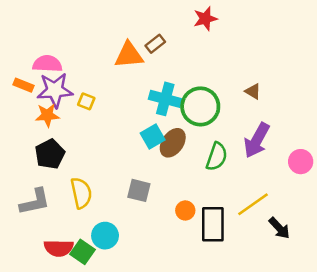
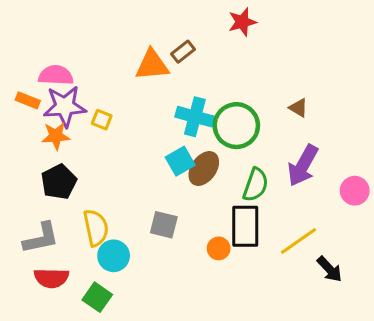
black rectangle: (213, 224) -> (245, 226), moved
cyan circle: (105, 236) -> (114, 256), moved
red semicircle: (59, 248) -> (51, 278), moved

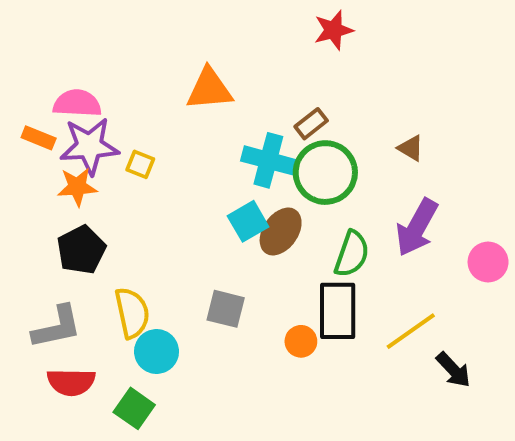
brown rectangle: (183, 52) -> (311, 124), moved

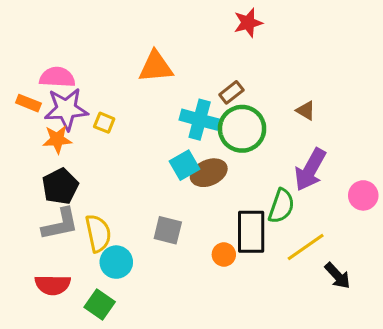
brown ellipse: (281, 232) -> (209, 173), turned 32
green semicircle: (352, 254) -> (281, 206), moved
gray L-shape: (57, 327) -> (60, 224), moved

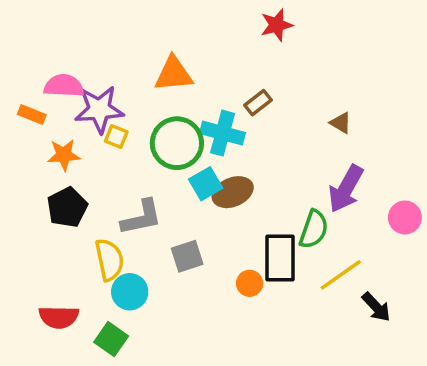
purple star: (66, 109) -> (99, 109), moved
green circle: (242, 129) -> (177, 143), moved
gray L-shape: (60, 224) -> (141, 217), moved
gray square: (168, 230) -> (187, 256), turned -32

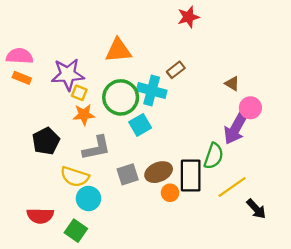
pink semicircle: (64, 86) -> (20, 56), moved
orange star: (64, 155) -> (84, 115), moved
brown ellipse: (233, 192) -> (159, 172), moved
pink circle: (405, 217) -> (250, 108), moved
yellow semicircle: (109, 260) -> (75, 177), turned 120

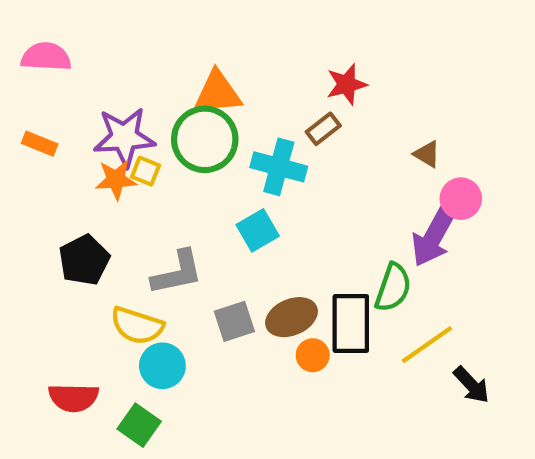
red star: (188, 17) -> (347, 84), moved
pink semicircle: (20, 56) -> (46, 57), moved
green circle: (121, 97) -> (205, 139), moved
orange star: (84, 115) -> (116, 180), moved

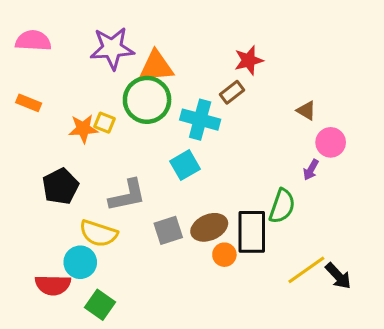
purple star: (124, 137) -> (112, 48), moved
purple arrow: (433, 237) -> (311, 170), size x0.5
yellow line: (427, 345) -> (306, 270), moved
cyan circle: (162, 366) -> (80, 262), moved

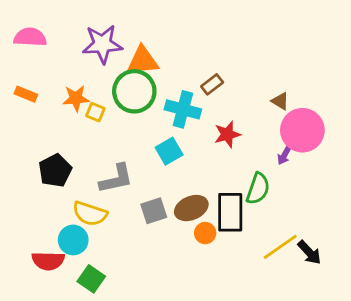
red star: (249, 60) -> (227, 134), moved
orange star: (83, 129) -> (76, 98), moved
pink circle: (331, 142) -> (302, 130), size x1.6

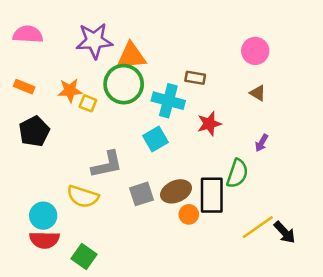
brown rectangle: (212, 84) -> (195, 78), turned 48
pink circle: (302, 130) -> (255, 51), moved, size x0.7
black pentagon: (55, 171) -> (34, 131), moved
cyan circle: (73, 240) -> (43, 216), moved

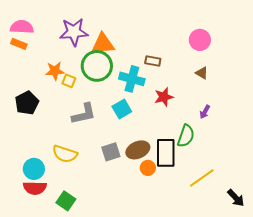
orange rectangle: (24, 87) -> (19, 44), moved
gray L-shape: (107, 165) -> (84, 114), moved
black arrow: (285, 232) -> (236, 198), moved

